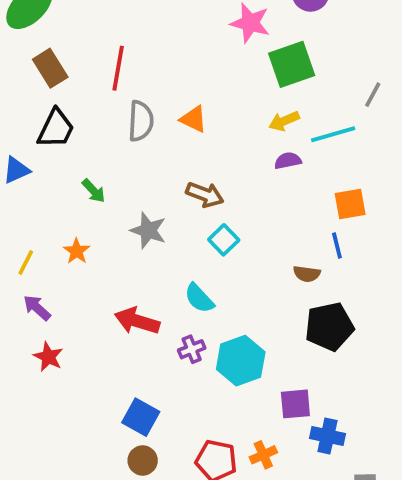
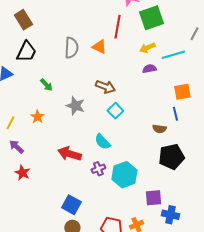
red line: (118, 68) -> (117, 27), moved

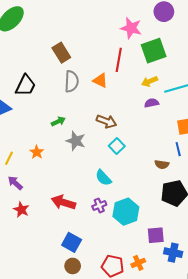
brown rectangle: (23, 20) -> (61, 53), moved
green arrow: (46, 85) -> (58, 121), moved, turned -72
red arrow: (69, 154) -> (63, 202), moved

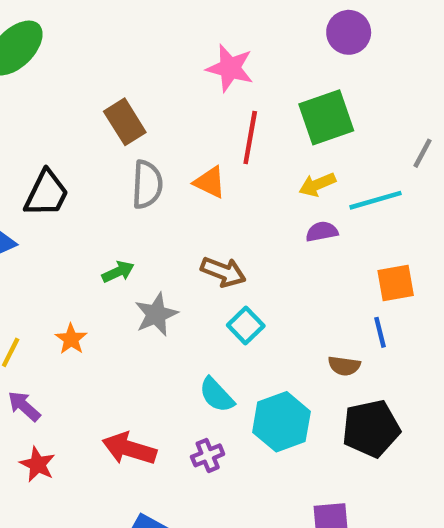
pink star: (131, 28) -> (230, 68), moved
gray star: (76, 141) -> (156, 314), turned 30
cyan hexagon: (126, 212) -> (281, 422), moved

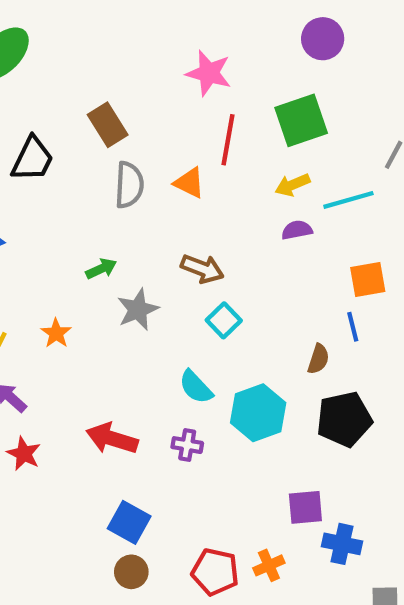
black trapezoid: (46, 193) -> (32, 159), moved
brown semicircle: (344, 366) -> (318, 359), turned -80
purple cross: (208, 455) -> (187, 445), turned 32

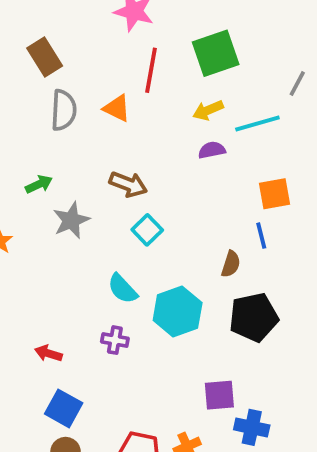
red arrow: (112, 439) -> (48, 353), moved, size x0.6

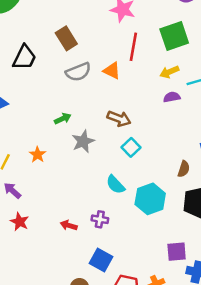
gray semicircle: (64, 110) -> (78, 72), turned 65
purple cross: (115, 340) -> (100, 219), moved
blue square: (64, 408) -> (101, 260), moved

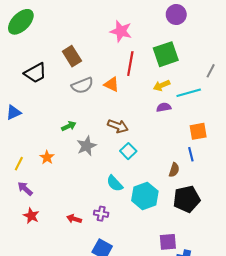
black trapezoid: (24, 58) -> (35, 73), turned 35

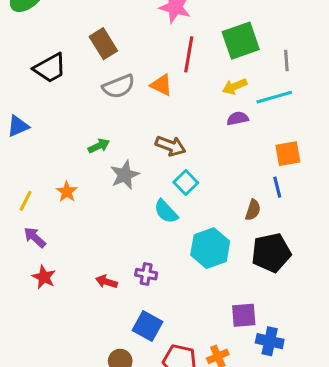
gray line: (211, 71) -> (286, 60), moved, turned -32
cyan semicircle: (115, 183) -> (166, 211), moved

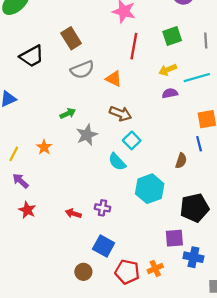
green square: (241, 41) -> (172, 36), size x0.7
gray line: (286, 60) -> (206, 41), moved
orange triangle: (161, 85) -> (114, 79), moved
black pentagon: (271, 253) -> (195, 208), moved

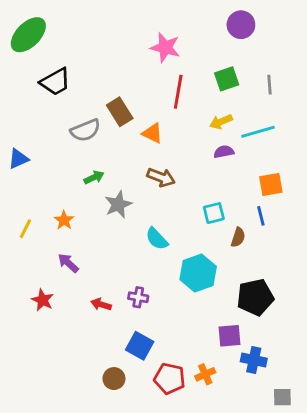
brown rectangle: (71, 38) -> (120, 112), moved
black trapezoid: (32, 56) -> (55, 82), moved
gray semicircle: (82, 70) -> (85, 130), moved
cyan square: (132, 140) -> (214, 213), moved, turned 30
purple arrow: (21, 181) -> (68, 263), moved

